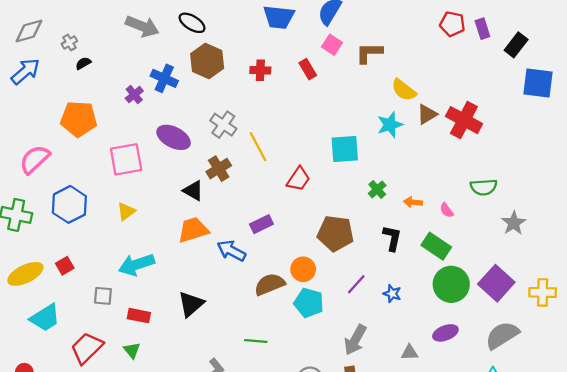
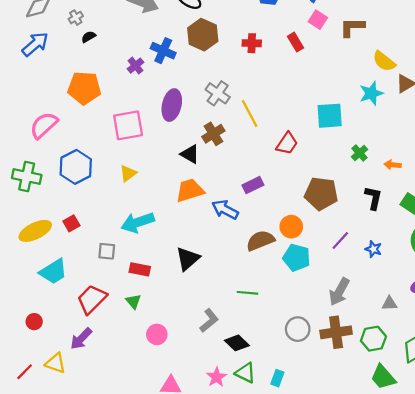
purple ellipse: (174, 137) -> (172, 105), turned 76

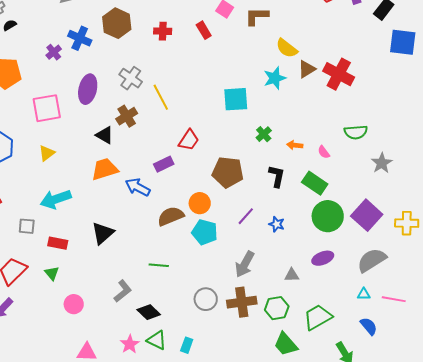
red trapezoid: (287, 143) -> (189, 140), moved

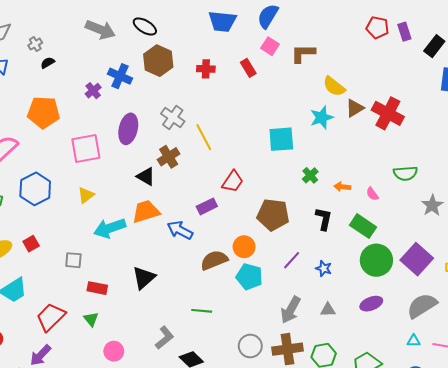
cyan arrow: (56, 199) -> (110, 228), moved
gray square: (27, 226) -> (73, 260), moved
gray triangle: (292, 275) -> (328, 310), moved

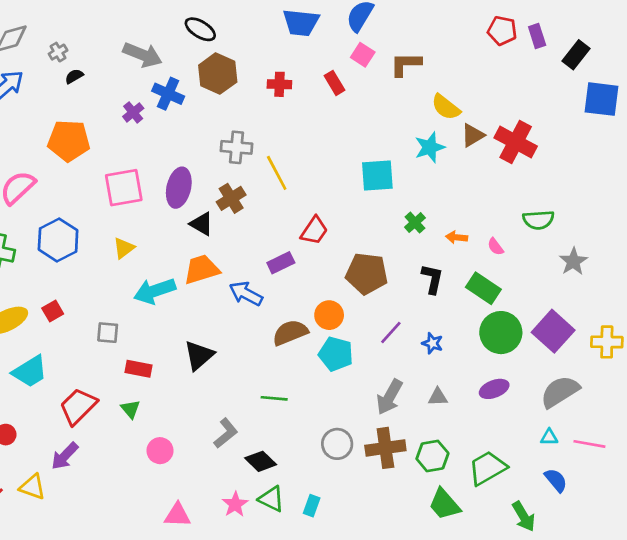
gray arrow: (100, 30) -> (143, 55), moved
gray cross: (173, 117) -> (236, 147), turned -30
purple ellipse: (128, 129) -> (179, 188), moved

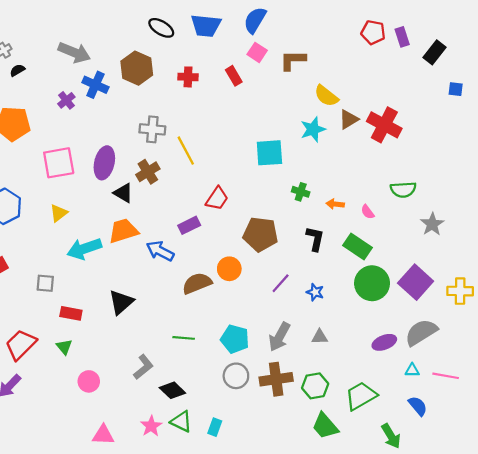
black ellipse: (200, 29) -> (161, 28), moved
blue square: (601, 99) -> (456, 89), size x0.5
green cross: (415, 223) -> (301, 192), turned -30
cyan pentagon: (336, 354) -> (235, 339), moved
purple ellipse: (494, 389) -> (384, 342), moved

